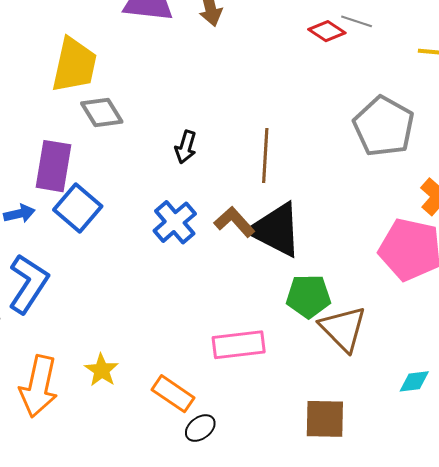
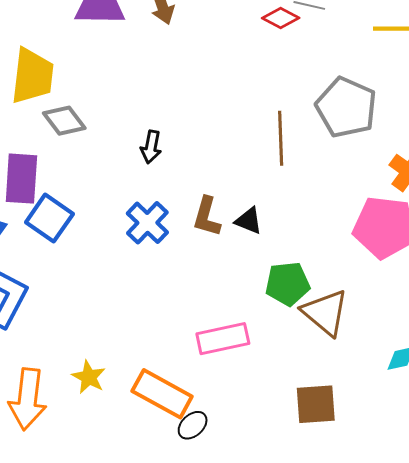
brown line: (265, 156) -> (281, 138), moved
brown L-shape: (234, 222) -> (207, 217), turned -117
black triangle: (276, 230) -> (249, 221), size x0.5
orange rectangle: (173, 394) -> (162, 394), size x1.4

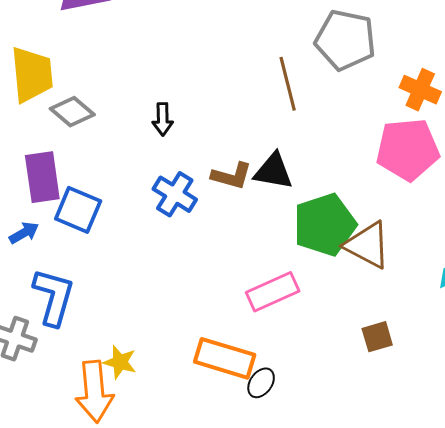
brown L-shape: (207, 217) -> (232, 176), turned -78
black triangle: (249, 221) -> (273, 171), size x1.4
green pentagon: (288, 284) -> (325, 225), size x1.4
yellow star: (89, 377) -> (120, 362), moved
brown square: (316, 404) -> (377, 337), size x0.7

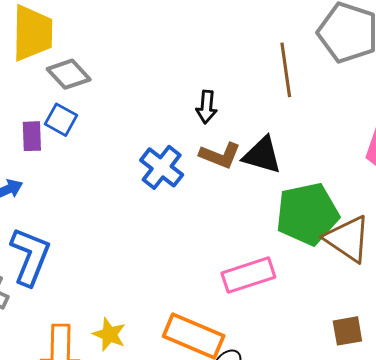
black arrow: (163, 119) -> (207, 107), moved
purple rectangle: (42, 177) -> (32, 136), size x0.6
blue square: (78, 210) -> (61, 120), moved, size x0.7
yellow star: (120, 362) -> (109, 334), moved

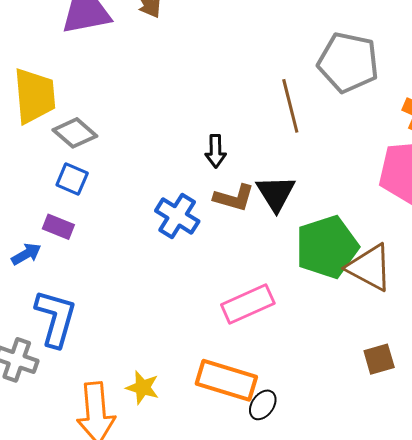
purple rectangle: (32, 136) -> (58, 227), moved, turned -60
black triangle: (262, 155) -> (276, 193), turned 48
pink rectangle: (248, 275) -> (248, 304), moved

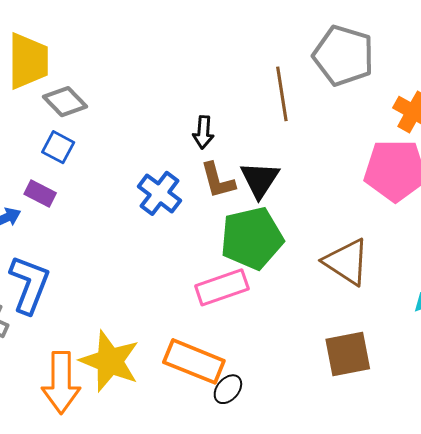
brown L-shape: (234, 198) -> (218, 180), turned 54
green pentagon: (327, 247) -> (252, 238), moved
brown square: (379, 359) -> (348, 354), size x1.5
yellow star: (143, 387) -> (110, 361), size x1.8

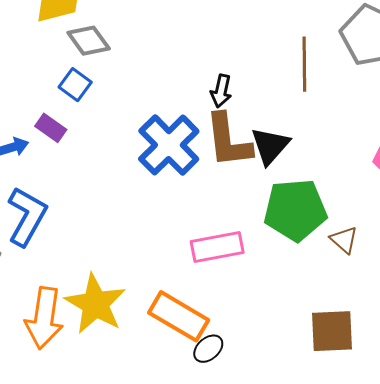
brown L-shape: (218, 180) -> (228, 141), size x1.5
blue cross: (159, 193) -> (169, 145), size x1.4
green pentagon: (252, 238) -> (295, 210), moved
brown triangle: (347, 262) -> (344, 240), size x0.6

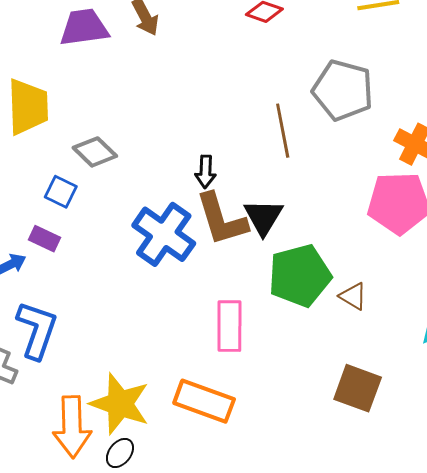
gray diamond: (89, 41) -> (95, 152), moved
pink rectangle: (217, 247) -> (229, 326), turned -69
brown square: (332, 331) -> (358, 388), turned 33
black ellipse: (208, 349) -> (120, 453), moved

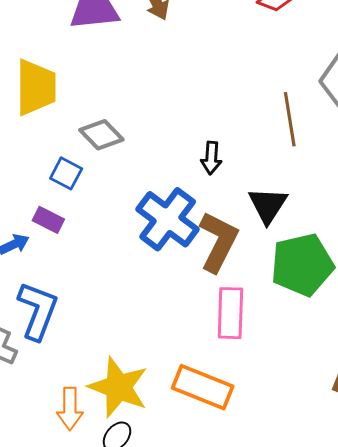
brown L-shape: (221, 219) -> (218, 242), moved, turned -138
orange arrow: (72, 427) -> (70, 409), size x0.7

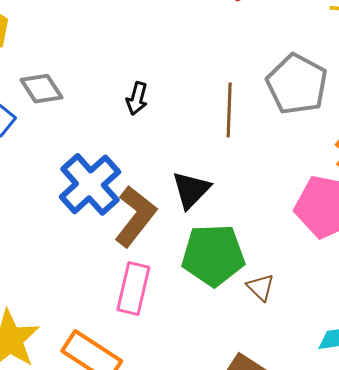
black arrow: (211, 158) -> (137, 99), moved

